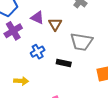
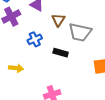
brown triangle: (55, 24) -> (58, 20), moved

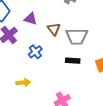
black rectangle: (61, 53) -> (73, 61), moved

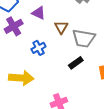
black rectangle: (73, 61) -> (76, 63), turned -48
yellow arrow: (23, 83) -> (21, 78), size x1.6

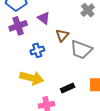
black rectangle: (76, 63) -> (68, 88), moved
yellow arrow: (21, 78) -> (32, 78), moved

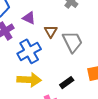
blue cross: (37, 50) -> (29, 51), size x1.6
gray trapezoid: (81, 50) -> (72, 42), turned -125

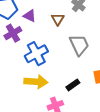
purple triangle: (29, 18) -> (30, 16), moved
brown triangle: (51, 31) -> (58, 19), moved

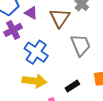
brown triangle: (58, 19) -> (60, 18), size x1.5
blue cross: (36, 54) -> (36, 52), turned -30

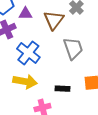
purple triangle: (31, 13) -> (25, 14), turned -32
black rectangle: (72, 86) -> (63, 89), turned 32

